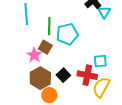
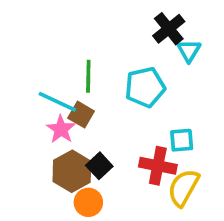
cyan line: (26, 14) -> (57, 102), moved, turned -60
cyan pentagon: (67, 34) -> (145, 87), moved
black square: (63, 75) -> (99, 166), moved

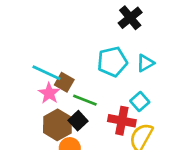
cyan triangle: (189, 51) -> (145, 63), moved, turned 30
green line: (88, 76) -> (85, 100), moved, turned -70
cyan square: (182, 140) -> (140, 101), turned -36

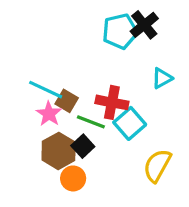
cyan pentagon: (112, 62) -> (120, 31), moved
cyan square: (140, 101) -> (130, 123), moved, size x1.4
red cross: (122, 121) -> (112, 102), moved

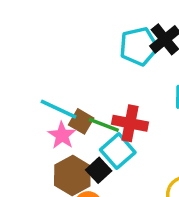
green line: (91, 122) -> (104, 125), moved
cyan square: (130, 123) -> (118, 151), moved

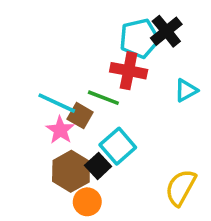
red cross: (130, 123) -> (129, 71), moved
green line: (104, 125) -> (103, 98), moved

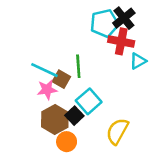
red cross: (129, 71) -> (121, 41), moved
green line: (103, 98) -> (78, 66), turned 65
pink star: (60, 130) -> (47, 90), turned 30
yellow semicircle: (181, 187) -> (117, 131), moved

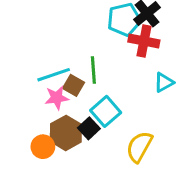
cyan triangle: (138, 61) -> (164, 82), moved
cyan line: (44, 70) -> (54, 75), turned -44
orange circle: (67, 142) -> (43, 147), moved

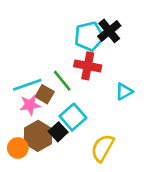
red cross: (144, 41) -> (88, 66), moved
green line: (93, 70) -> (62, 81), turned -35

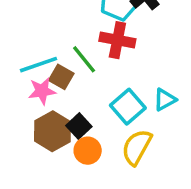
cyan triangle: (124, 91) -> (165, 100), moved
cyan square: (73, 117) -> (128, 107), moved
orange circle: (18, 148) -> (88, 151), moved

